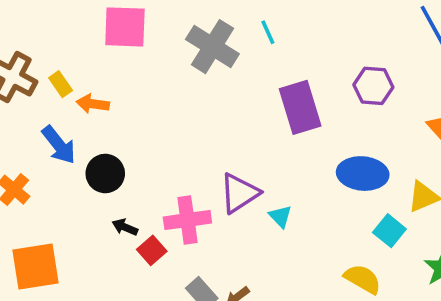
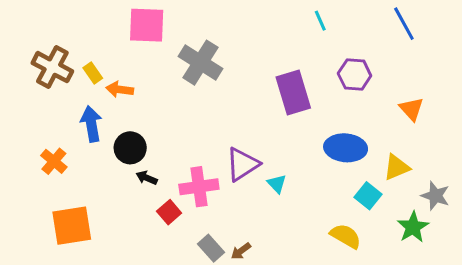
cyan line: (268, 32) -> (320, 21), moved
gray cross: (212, 47) -> (200, 63), moved
blue arrow: (59, 145) -> (91, 124), turned -152
black arrow: (125, 227) -> (147, 178), moved

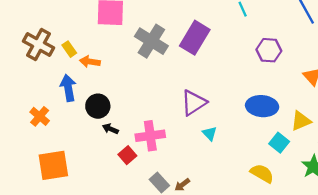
purple rectangle: (293, 92) -> (195, 38), moved, turned 48
purple triangle: (242, 164) -> (194, 103), moved

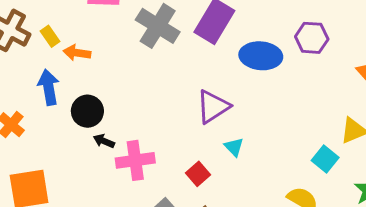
blue ellipse: (262, 106) -> (261, 56), moved
pink cross: (150, 136) -> (135, 160), moved
red square: (127, 155) -> (198, 174), moved

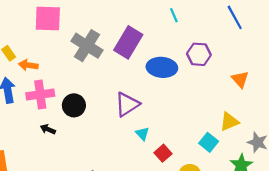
black circle: (87, 111) -> (74, 105), moved
pink cross: (135, 160) -> (40, 95), moved
red square: (198, 174) -> (163, 153), moved

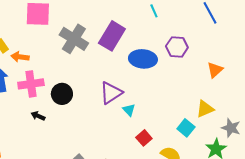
orange triangle: (240, 79) -> (215, 70), turned 30
cyan triangle: (142, 134) -> (129, 110), moved

